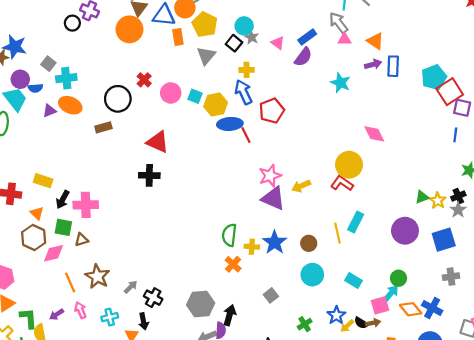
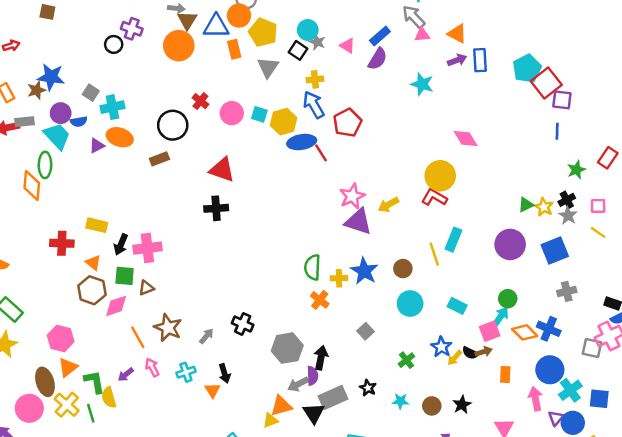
black cross: (153, 298) -> (243, 324), moved

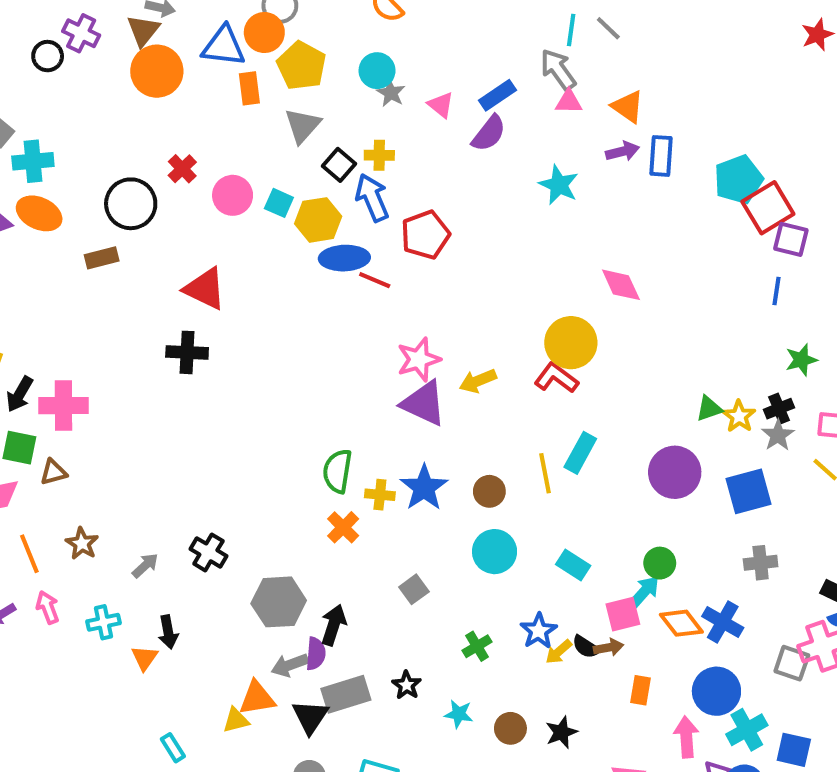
brown triangle: (187, 20) -> (143, 30), moved
black square: (298, 50) -> (339, 165), moved
red line: (321, 153) -> (375, 280), turned -42
brown star: (168, 328) -> (82, 544), size x0.7

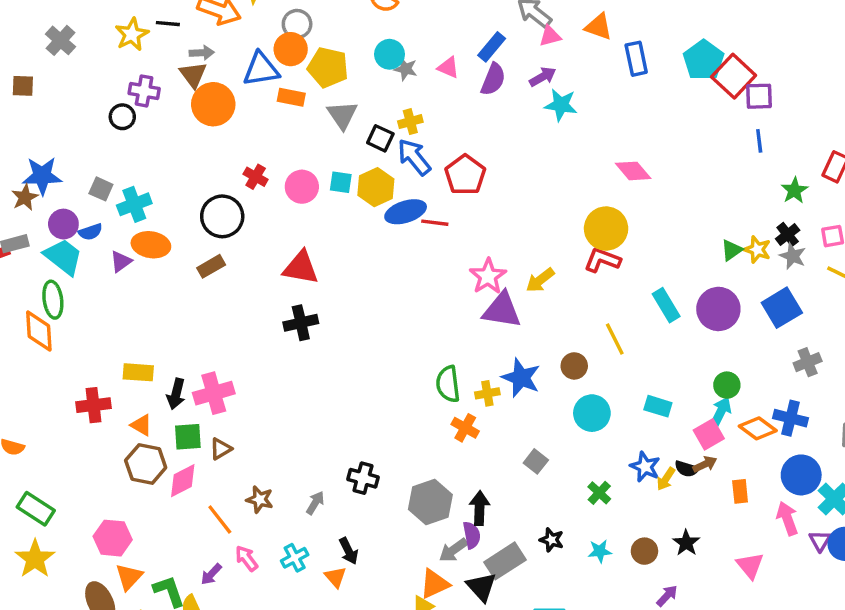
orange rectangle: (249, 88) -> (291, 97), turned -56
purple arrow: (622, 151) -> (543, 77), moved
cyan rectangle: (580, 453) -> (666, 305), moved, turned -44

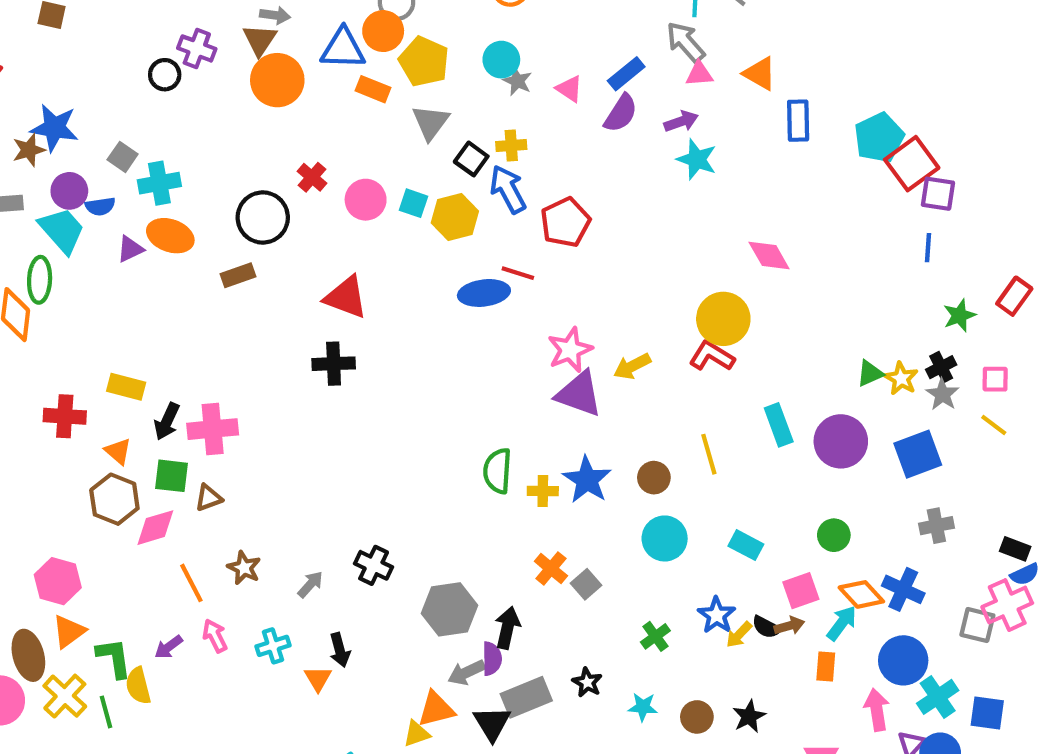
blue ellipse: (406, 212) -> (484, 293), moved
cyan arrow: (721, 412) -> (842, 623), moved
orange cross: (465, 428) -> (551, 569), moved

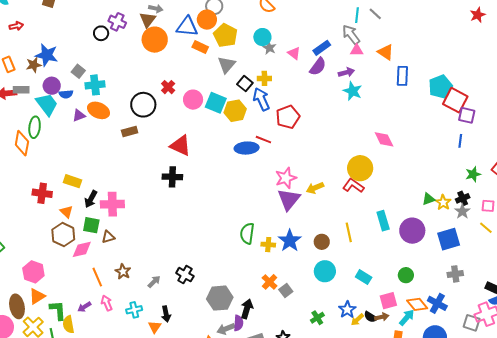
red square: (912, 164) -> (455, 100), turned -30
cyan square: (414, 203) -> (216, 103), size x1.5
purple triangle: (579, 394) -> (289, 199), turned 45

